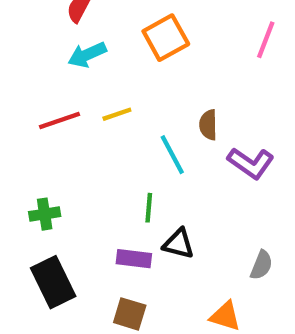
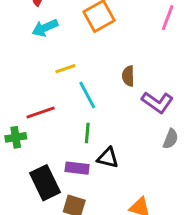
red line: (60, 121) -> (41, 113), moved
cyan line: (172, 155) -> (87, 95), moved
gray semicircle: (261, 265) -> (171, 139), moved
black rectangle: (53, 282) -> (45, 183), moved

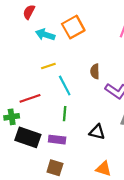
cyan arrow: (45, 28) -> (45, 35), moved, turned 42
black triangle: (108, 158) -> (97, 132), moved
black rectangle: (45, 183) -> (28, 137), moved, turned -45

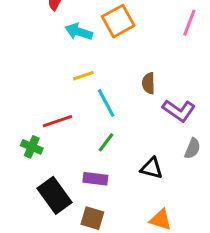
green line: (65, 114) -> (106, 142), turned 32
green cross: (12, 117) -> (32, 147), turned 32
black rectangle: (28, 137) -> (54, 195), moved, turned 35

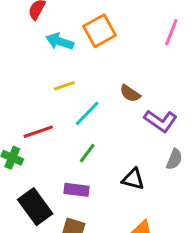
brown semicircle: (148, 83) -> (130, 93), turned -55
cyan line: (106, 103) -> (87, 113), turned 72

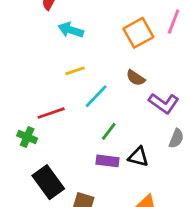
orange square: (99, 31) -> (138, 33), moved
green line: (87, 153) -> (109, 131), moved
purple rectangle: (77, 190) -> (107, 161), moved

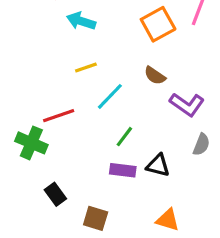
green cross: (27, 137) -> (31, 143), size x1.4
black rectangle: (48, 182) -> (55, 194), size x0.6

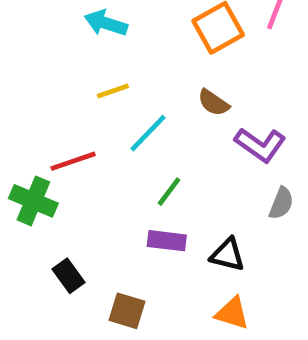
black triangle: (158, 165) -> (227, 255), moved

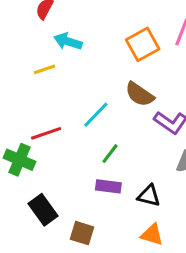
yellow line: (113, 91) -> (45, 69), moved
brown semicircle: (213, 103) -> (140, 94), size x1.4
black rectangle: (68, 276) -> (43, 210), size x1.4

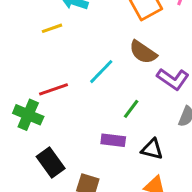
green line: (110, 154) -> (131, 109), moved

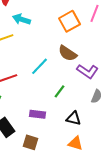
purple rectangle: (113, 140) -> (38, 114), moved

